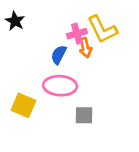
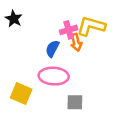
yellow L-shape: (102, 29) -> (91, 26), turned 132

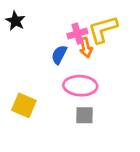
yellow L-shape: (91, 26) -> (103, 29), turned -32
pink ellipse: (54, 76) -> (80, 86), moved

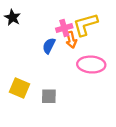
pink ellipse: (80, 86) -> (91, 65), moved
gray square: (85, 115) -> (49, 96), moved

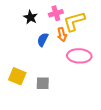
black star: (12, 17) -> (30, 17), moved
pink cross: (64, 28) -> (56, 13), moved

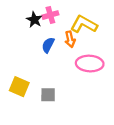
pink cross: (56, 13) -> (50, 15), moved
yellow L-shape: (74, 21) -> (84, 24), turned 45

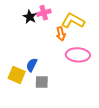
blue semicircle: (48, 45) -> (32, 65), moved

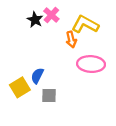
pink cross: (44, 13) -> (51, 15), turned -32
yellow square: (17, 75) -> (20, 87), turned 36

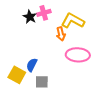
pink cross: (51, 15) -> (44, 13), turned 32
yellow square: (20, 87) -> (17, 75), turned -30

